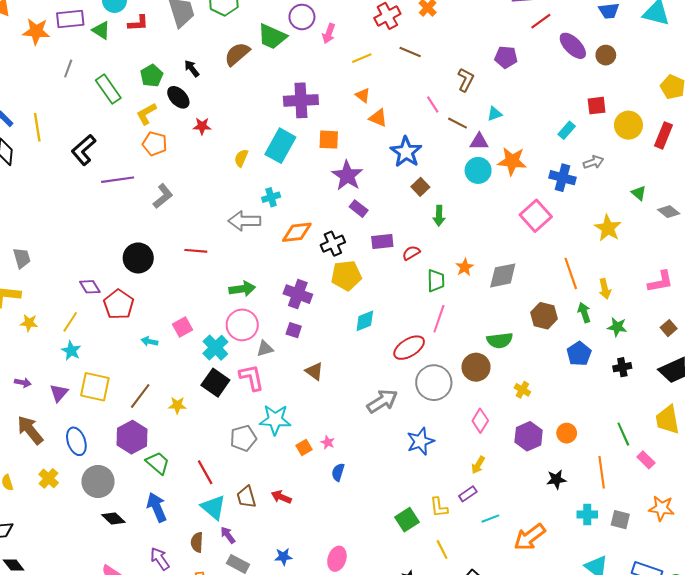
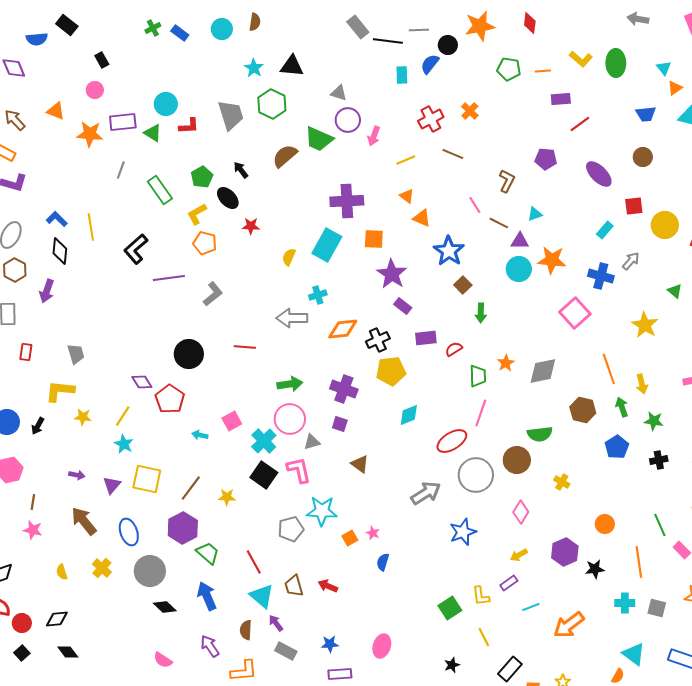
purple ellipse: (573, 46) -> (599, 174), moved
gray arrow: (593, 162) -> (631, 261), turned -30
purple hexagon: (529, 436) -> (565, 552), moved
yellow arrow: (478, 465) -> (519, 555), turned 30

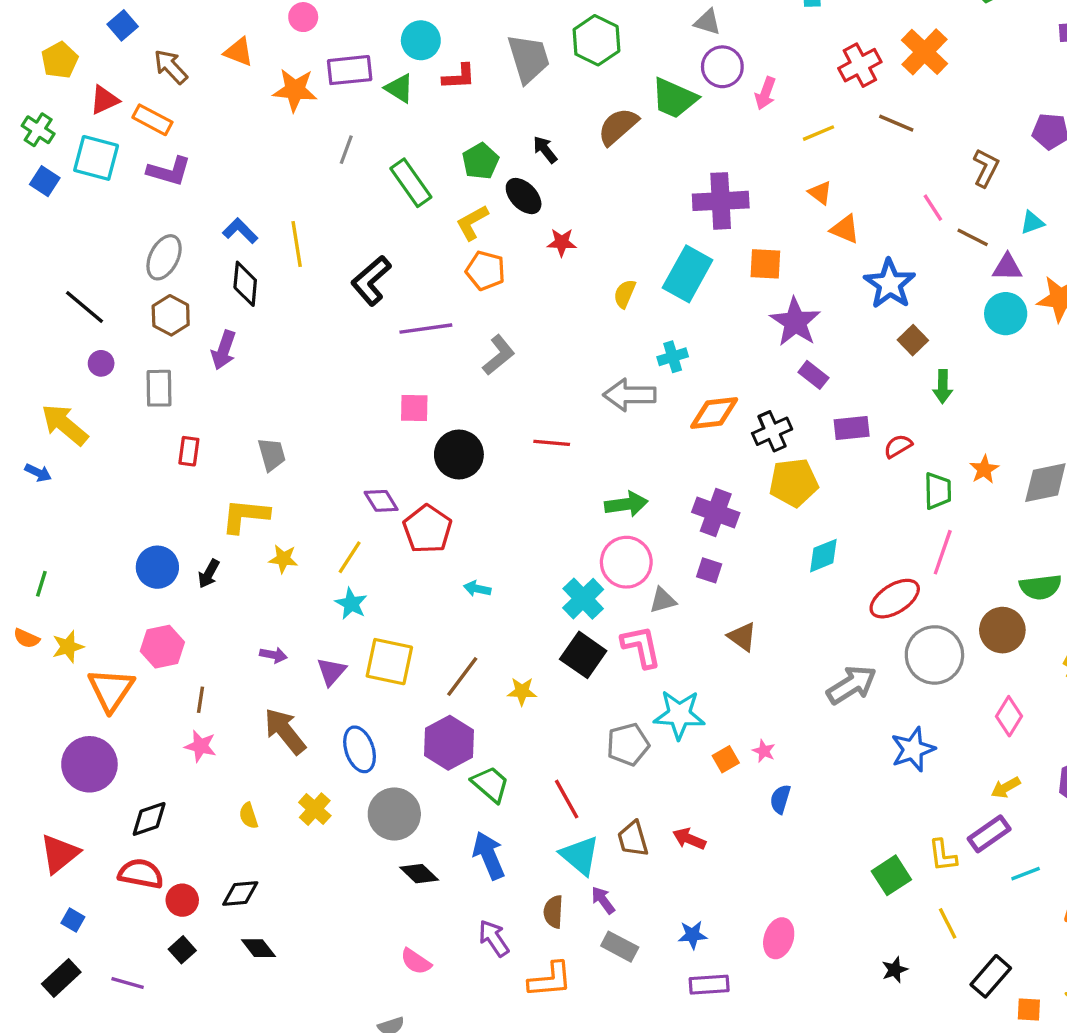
orange cross: (470, 111) -> (924, 52), size x1.6
pink square: (232, 421) -> (414, 408), moved, turned 30
purple rectangle: (509, 583) -> (989, 834), size x1.4

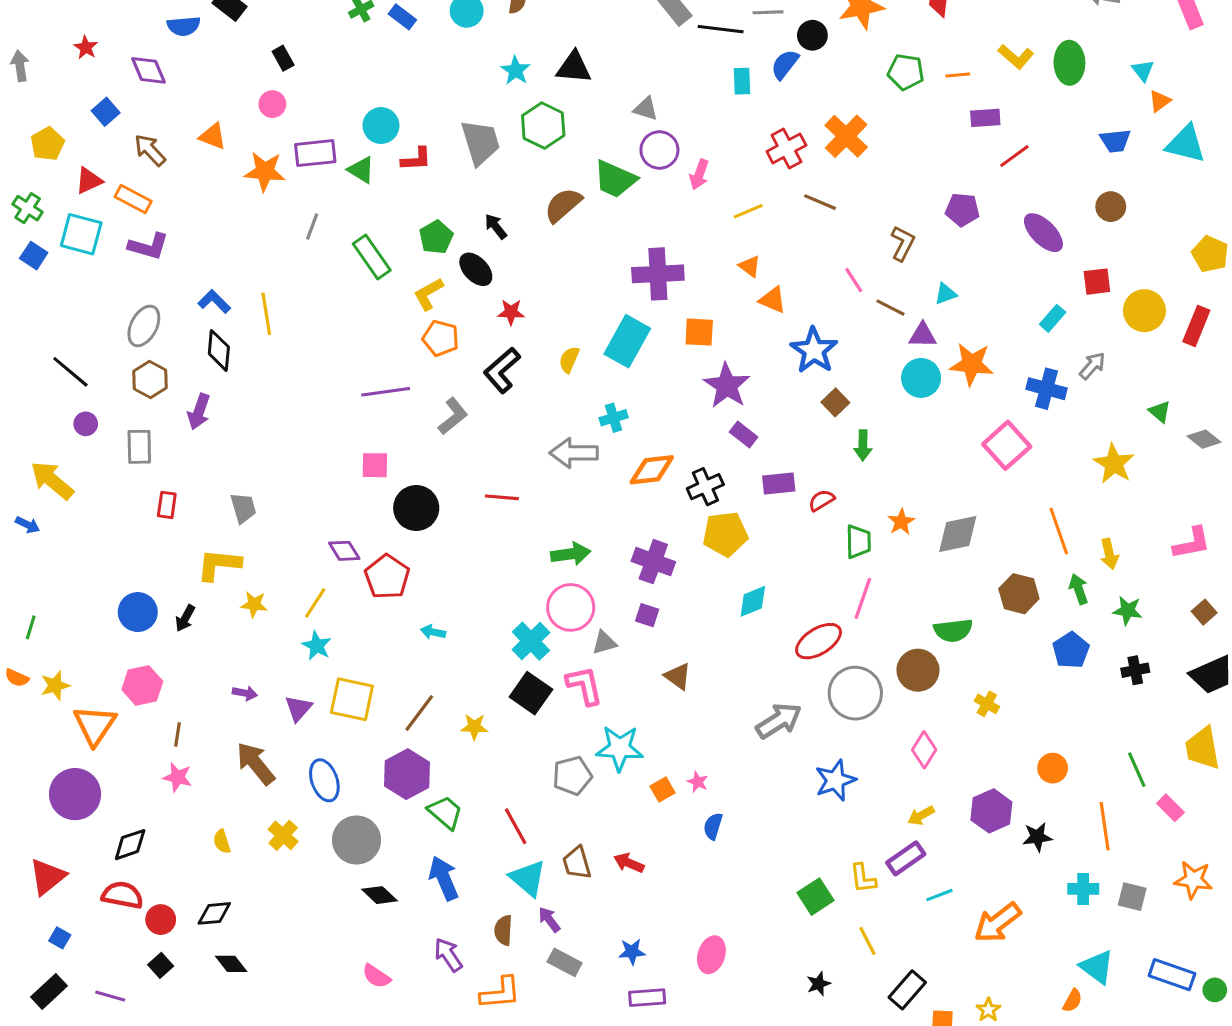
black L-shape: (371, 281) -> (502, 370), moved

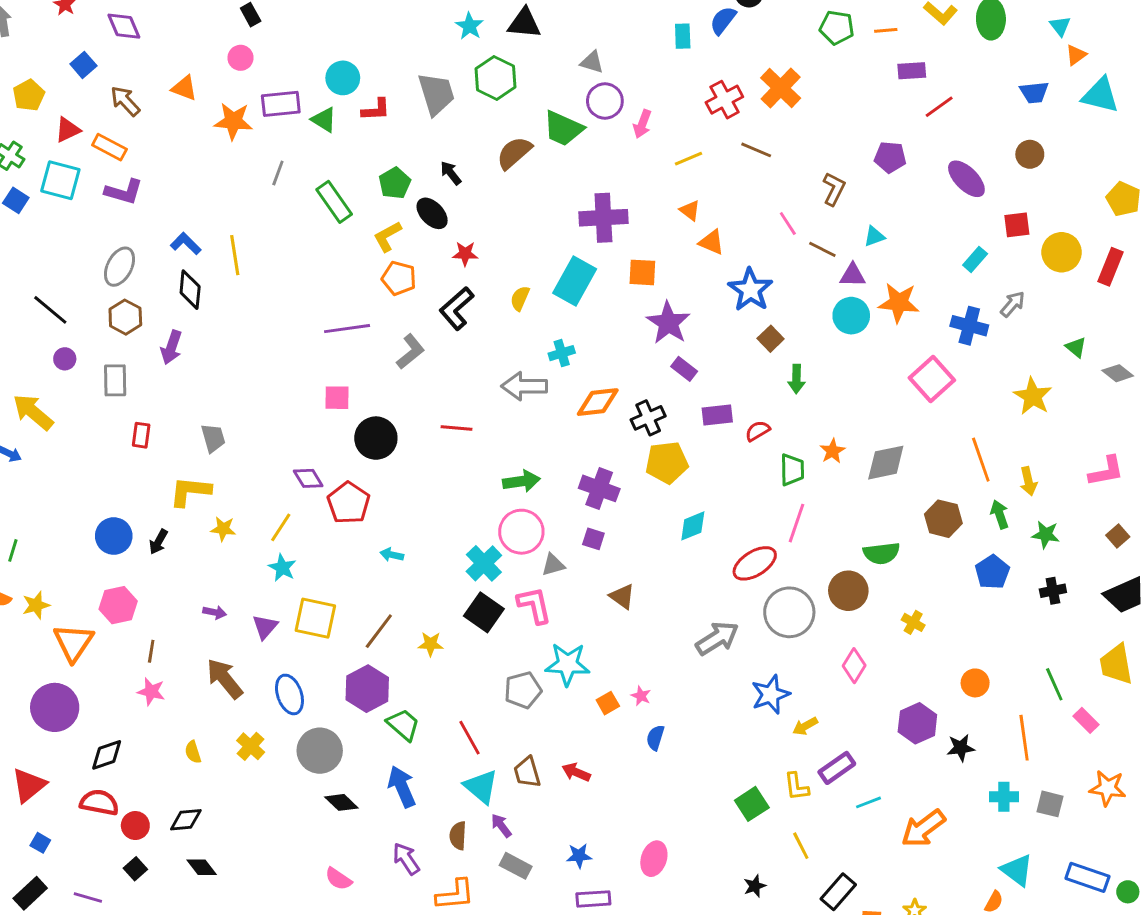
yellow arrow: (921, 816) -> (805, 726), moved

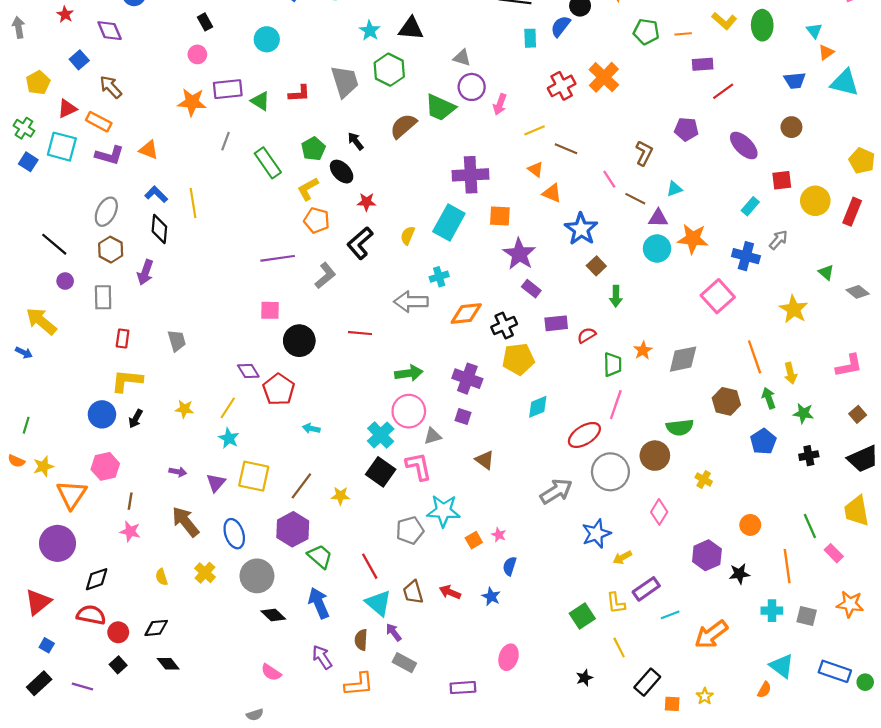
cyan circle: (343, 78) -> (267, 39), moved
orange triangle: (184, 88) -> (149, 150), moved
brown line: (756, 150) -> (566, 149), moved
yellow L-shape: (190, 491) -> (127, 381), moved
blue star: (579, 856) -> (491, 597), moved, turned 30

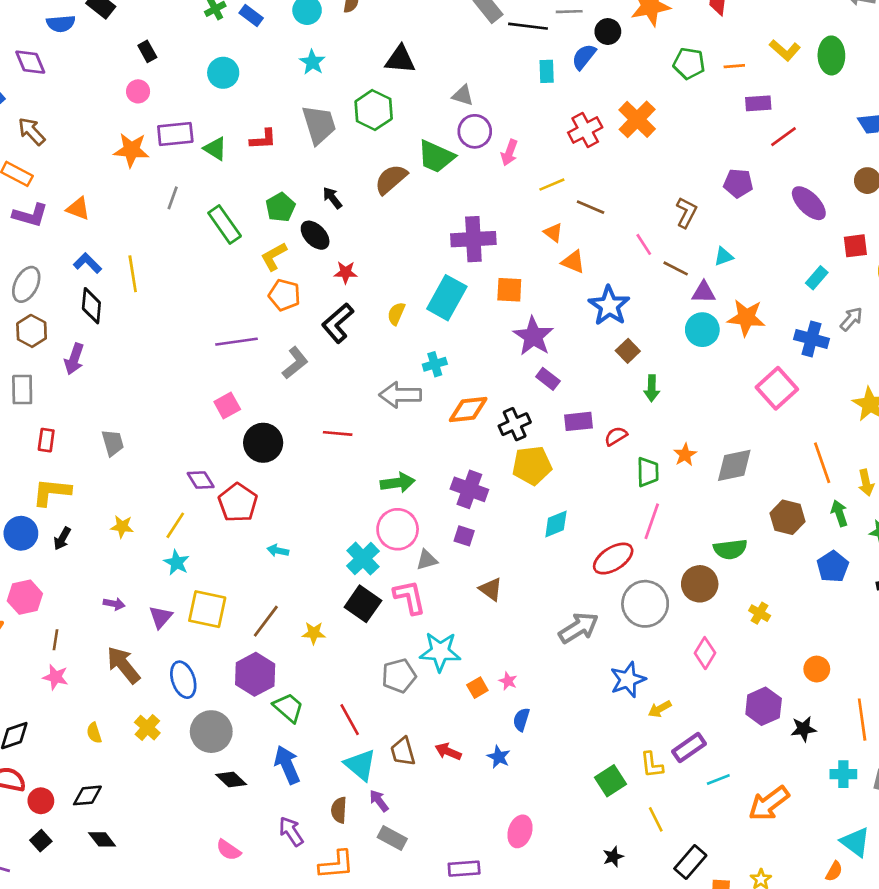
cyan star: (370, 31) -> (312, 62), moved
pink square: (270, 310) -> (227, 405), turned -30

